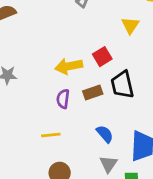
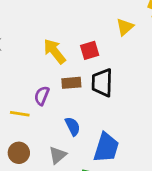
yellow arrow: (69, 66) -> (55, 51), turned 48
purple semicircle: (63, 99) -> (42, 96), moved
gray triangle: (108, 164) -> (58, 155), moved

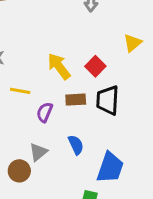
red square: (90, 50) -> (95, 66), turned -30
yellow line: (20, 114) -> (20, 91), moved
gray triangle: (58, 155) -> (38, 152), moved

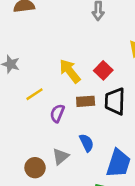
yellow line: (20, 91) -> (35, 94), turned -42
gray triangle: (38, 152) -> (61, 157), moved

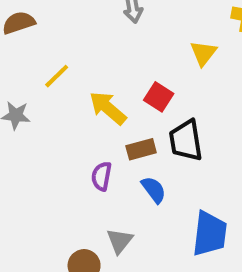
yellow line: (35, 94) -> (57, 76), moved
blue semicircle: (87, 143) -> (154, 190), moved

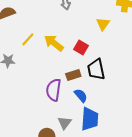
yellow arrow: (108, 108) -> (54, 43), moved
purple semicircle: (101, 176) -> (54, 90), size x1.5
blue trapezoid: (210, 234) -> (90, 119), moved

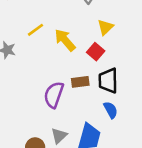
yellow triangle: (103, 24) -> (105, 27), moved
blue semicircle: (81, 95) -> (111, 110), moved

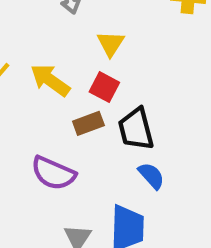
brown rectangle: (80, 82) -> (88, 123), moved
purple semicircle: (54, 95) -> (53, 173), turned -72

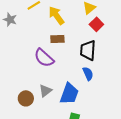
red square: (104, 87) -> (96, 24), moved
brown rectangle: (88, 123) -> (57, 39), moved

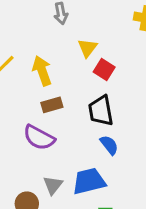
yellow arrow: (56, 15) -> (42, 71), turned 30
blue trapezoid: (69, 94) -> (89, 181), turned -110

